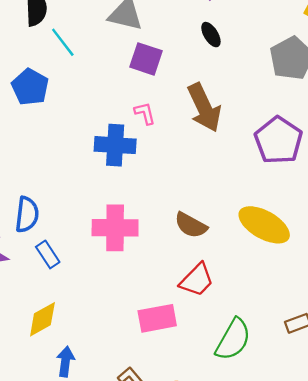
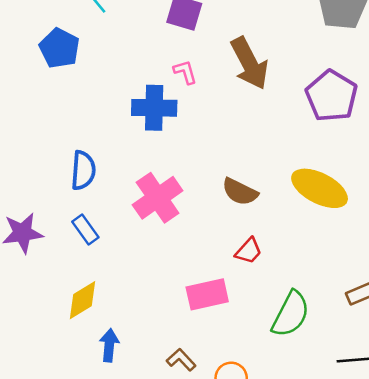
blue semicircle: (27, 215) -> (83, 170), moved
pink cross: (115, 228) -> (158, 198), turned -33
red trapezoid: (197, 280) -> (249, 251), size x0.7

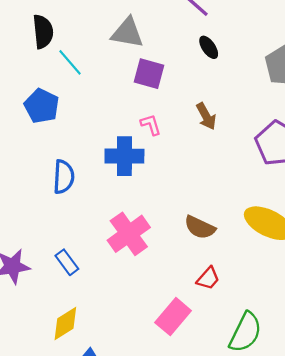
brown arrow: (249, 63) -> (206, 116), size x0.6
blue semicircle: (83, 170) -> (64, 177), moved
pink rectangle: (207, 294) -> (173, 317), turned -36

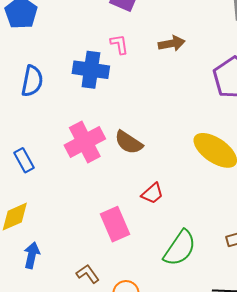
brown arrow: (206, 116) -> (172, 44), turned -80
brown semicircle: (200, 227) -> (129, 142), moved
pink rectangle: (173, 317) -> (115, 224), turned -72

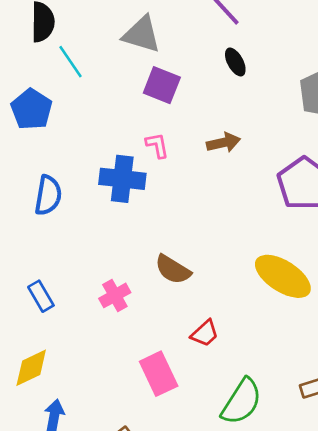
pink cross: (85, 142) -> (115, 295), moved, size x0.6

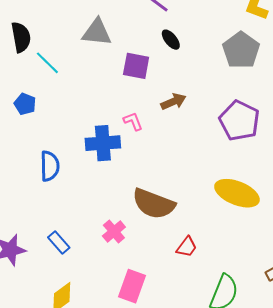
purple square: (162, 85) -> (136, 66), moved
blue pentagon: (32, 109) -> (25, 104), size x0.7
pink L-shape: (157, 145) -> (133, 121), moved
brown semicircle: (173, 270) -> (154, 204), size x1.5
pink rectangle: (159, 374) -> (132, 286), moved, turned 56

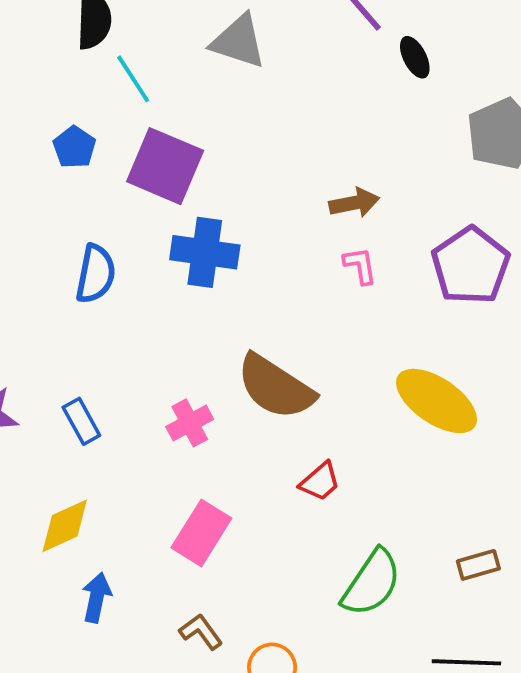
black ellipse: (171, 40) -> (415, 57), moved
purple square: (136, 66) -> (165, 166), moved, size x1.4
pink L-shape: (133, 121) -> (360, 266), moved

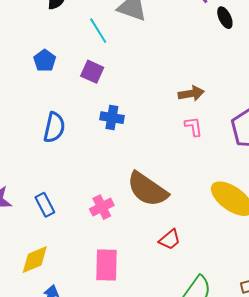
cyan line: (133, 79) -> (98, 31), moved
purple square: (165, 166) -> (92, 72), size x0.6
blue cross: (205, 252) -> (112, 118), size x0.7
pink rectangle: (201, 533) -> (107, 265), turned -32

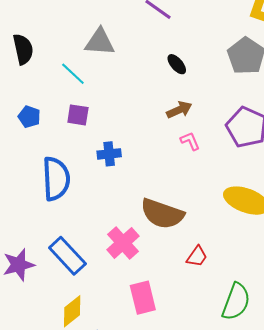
black ellipse: (225, 18) -> (177, 64), moved
blue semicircle: (54, 127) -> (56, 179), size x1.4
blue rectangle: (45, 205) -> (67, 256), size x1.6
pink cross: (102, 207) -> (123, 243), size x1.4

